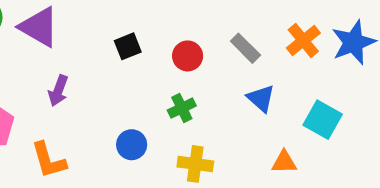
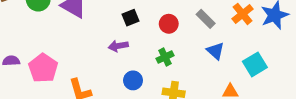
purple arrow: (58, 91) -> (118, 46), moved, turned 60
cyan square: (323, 120) -> (255, 64), turned 30

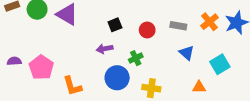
gray rectangle: (206, 19) -> (178, 26), turned -35
green cross: (165, 57) -> (136, 58), moved
blue circle: (133, 80) -> (117, 78), size x1.5

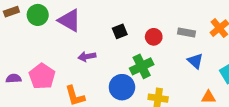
purple arrow: (105, 49) -> (87, 57), moved
green cross: (136, 58) -> (142, 66), size x1.5
purple semicircle: (14, 61) -> (14, 78), moved

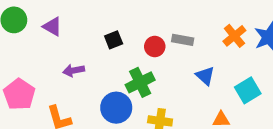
purple triangle: (69, 20) -> (52, 27), size x0.7
gray rectangle: (187, 32) -> (183, 40), moved

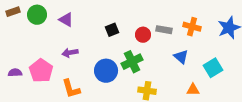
orange cross: (234, 36) -> (192, 27), moved, turned -36
purple arrow: (74, 70) -> (70, 53), moved
blue circle: (116, 108) -> (106, 71), moved

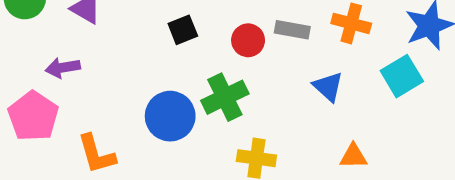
purple arrow: (70, 53) -> (63, 68), moved
cyan square: (213, 68) -> (402, 76), moved

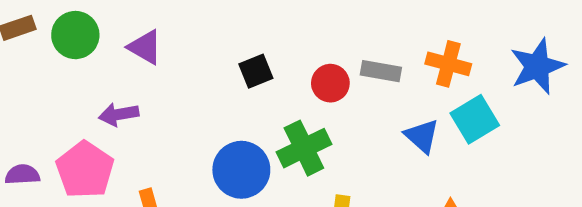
cyan square: (402, 76) -> (475, 119), moved

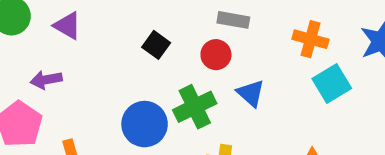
black square: (256, 71) -> (156, 45), turned -32
gray rectangle: (381, 71) -> (233, 20), moved
blue triangle: (422, 136) -> (251, 93), moved

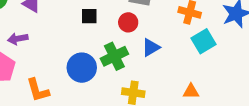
black square: (156, 45) -> (89, 16), turned -36
blue triangle: (251, 93) -> (151, 47), turned 48

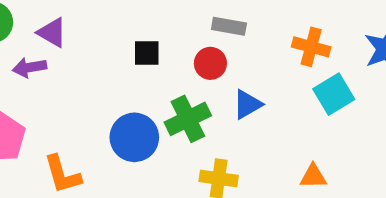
purple arrow: (18, 39) -> (29, 67), moved

